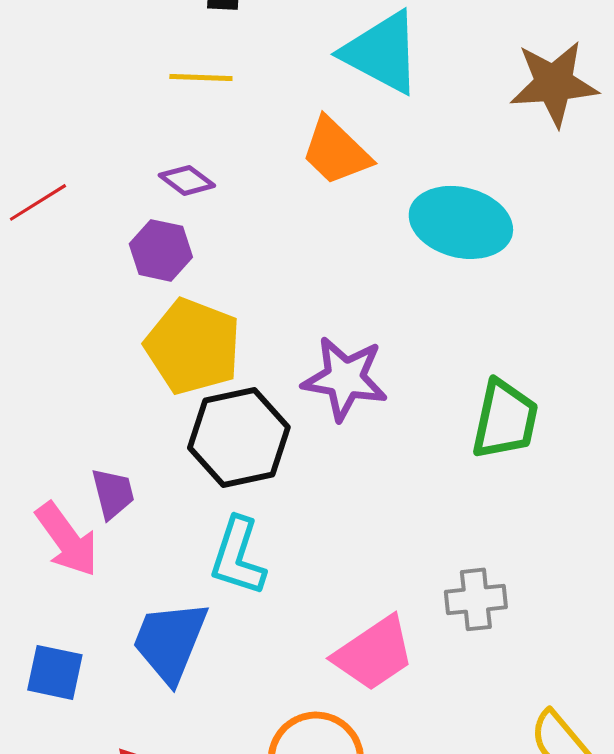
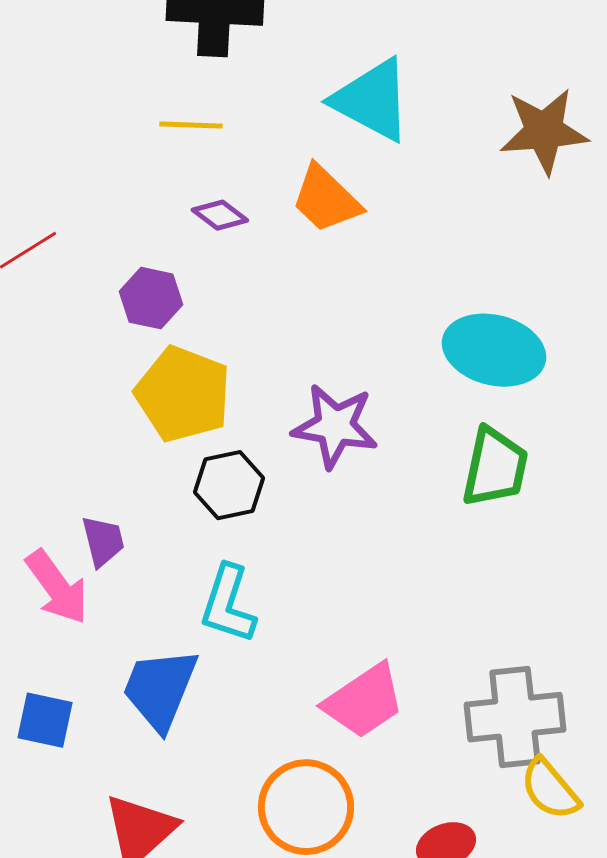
purple diamond: (187, 180) -> (220, 215), moved
cyan ellipse: (461, 222) -> (494, 350), moved
black hexagon: (239, 437) -> (229, 485), size x0.7
gray cross: (476, 599) -> (515, 717), moved, size x1.6

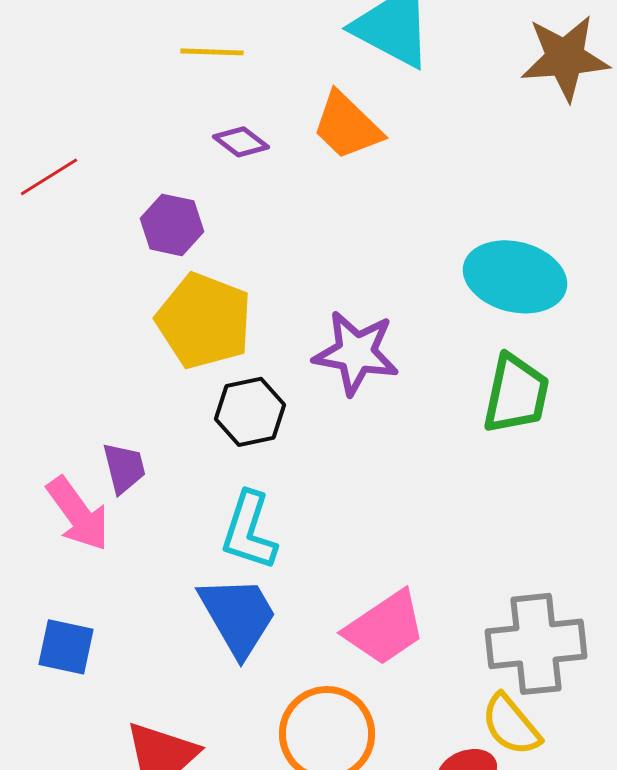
blue trapezoid: (160, 689) -> (238, 616), moved, turned 128
yellow semicircle: (550, 789) -> (511, 725), moved

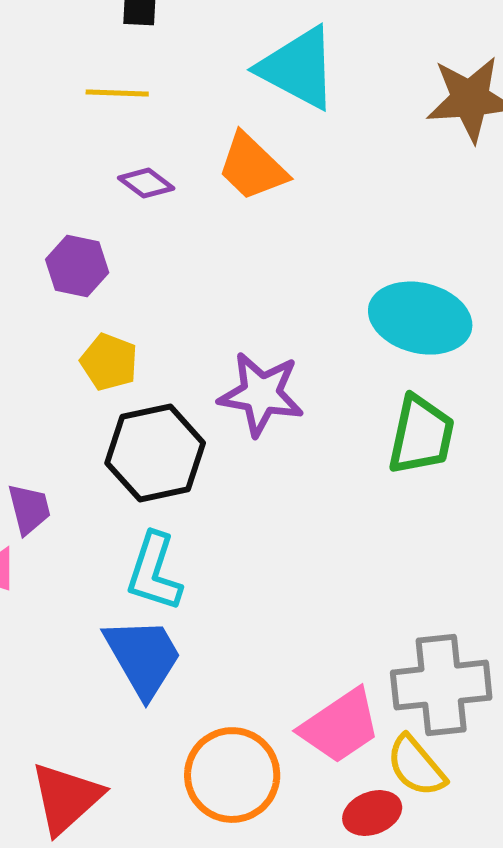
yellow pentagon: (204, 321) -> (109, 362), size x0.6
black hexagon: (250, 412) -> (155, 453), size x1.4
pink trapezoid: (385, 628) -> (340, 726), moved

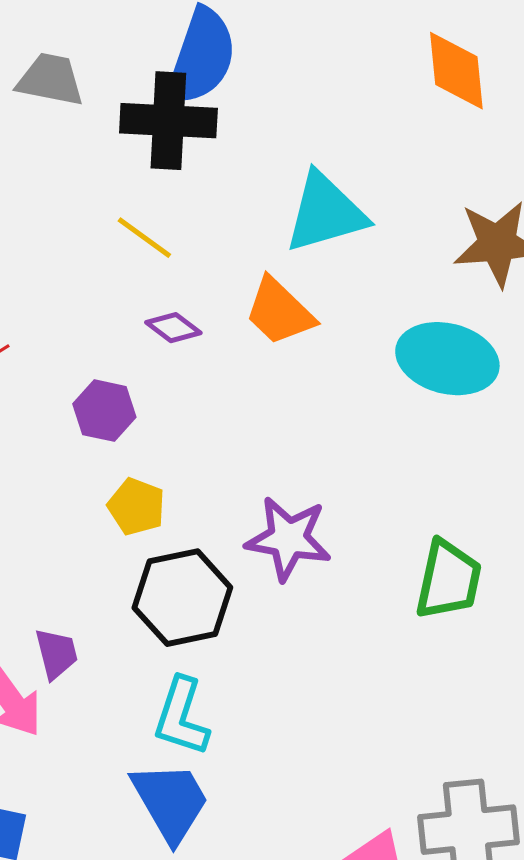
cyan triangle: (298, 68) -> (325, 213), turned -44
yellow line: (117, 93) -> (144, 238), turned 34
cyan ellipse: (420, 318) -> (447, 359), moved

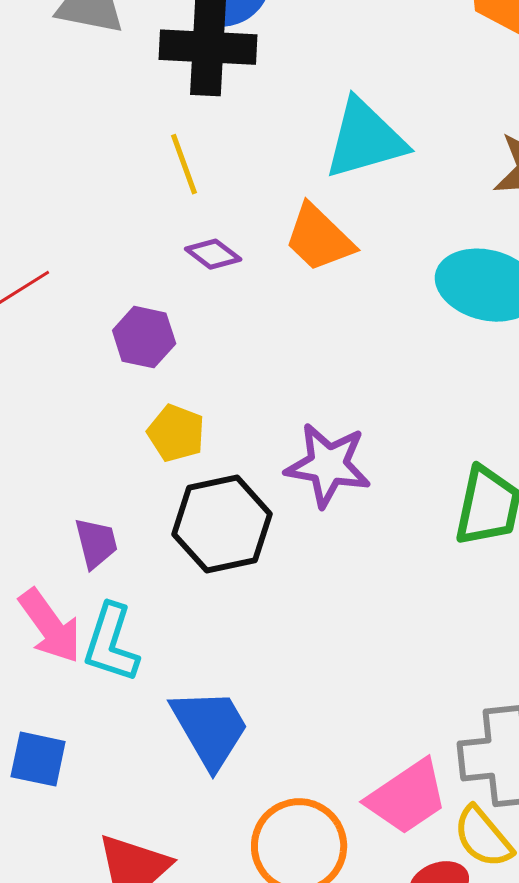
yellow line: (144, 238) -> (184, 164), turned 34
purple trapezoid: (56, 654) -> (96, 543), moved
cyan L-shape: (181, 717) -> (111, 643), moved

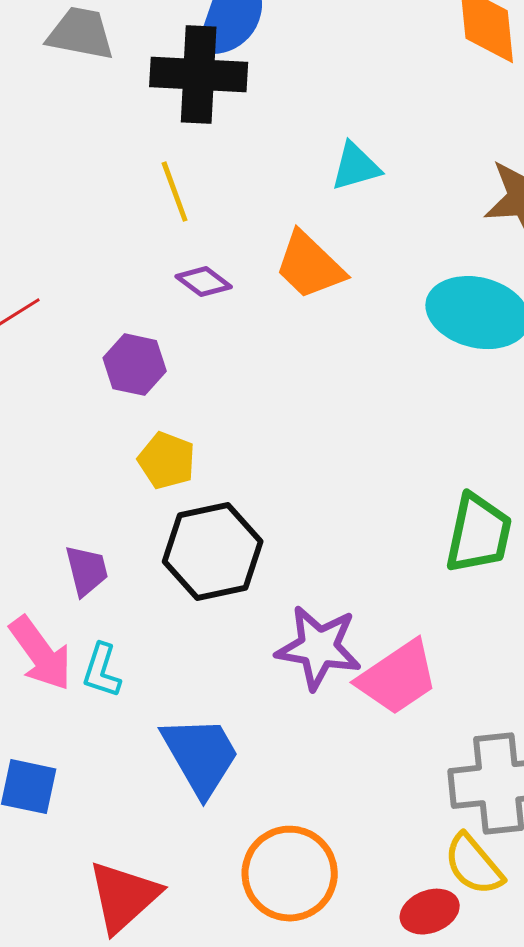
cyan triangle: (365, 139) -> (356, 167), size x0.6
purple star: (328, 465) -> (319, 648), moved
cyan L-shape: (111, 643) -> (102, 671), size x0.7
pink trapezoid: (407, 797) -> (398, 678), moved

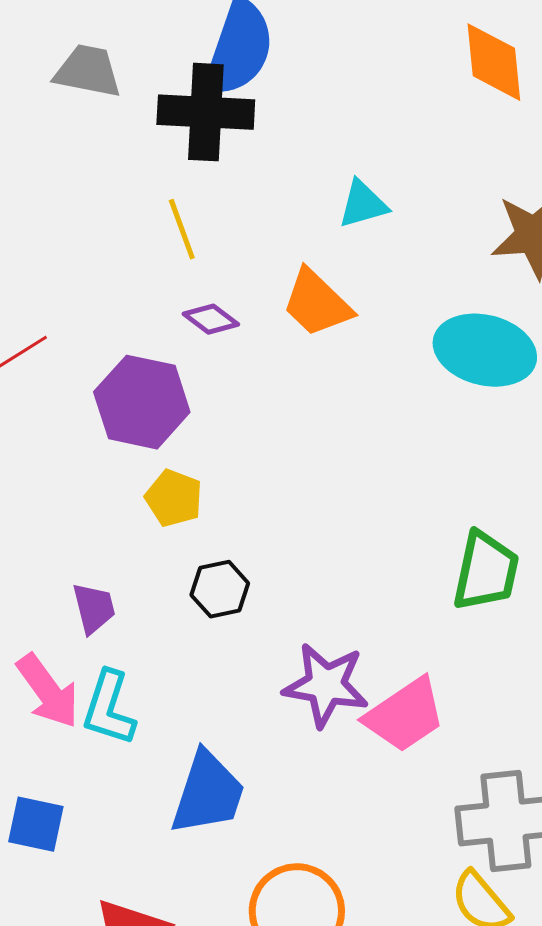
purple hexagon: (135, 365) -> (142, 402), size x1.5
black hexagon: (213, 552) -> (220, 589), size x0.6
cyan L-shape: (102, 671) -> (109, 708), size x1.4
blue trapezoid: (201, 756) -> (208, 793), turned 48

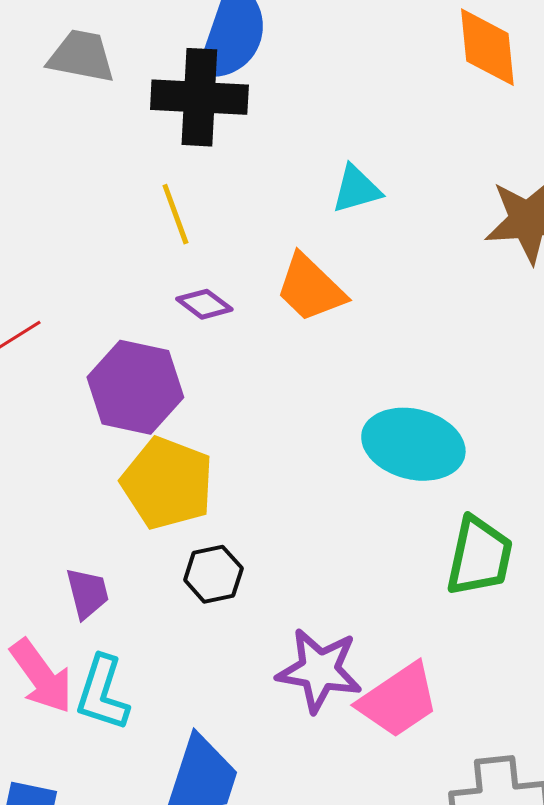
cyan ellipse: (485, 350) -> (413, 444), moved
yellow pentagon: (174, 498) -> (167, 483), size x1.6

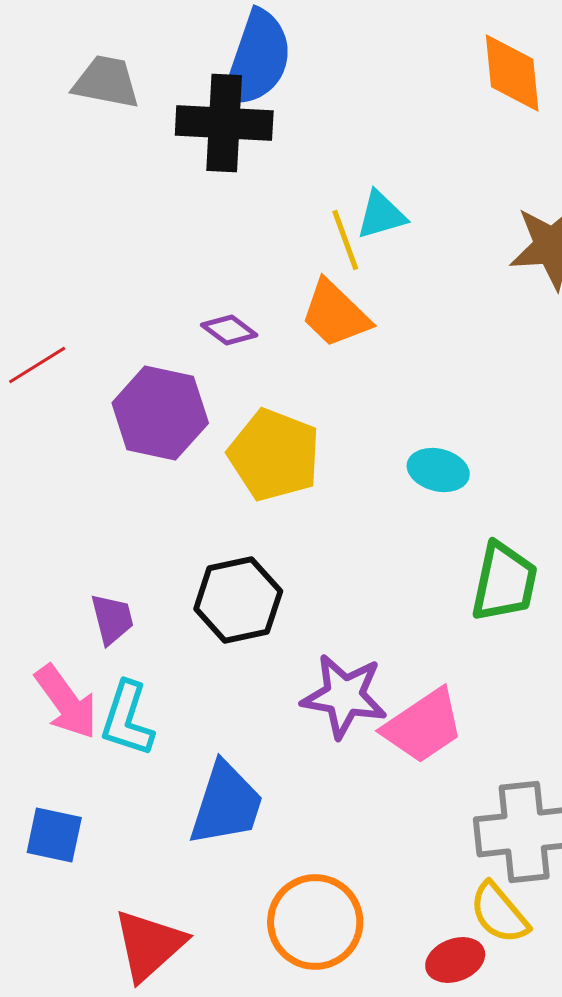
yellow line: (175, 214) -> (345, 240), moved
cyan ellipse: (413, 444) -> (438, 470), size x0.6
yellow pentagon: (167, 483) -> (274, 455), moved
black hexagon: (213, 574) -> (238, 600), size x1.5

